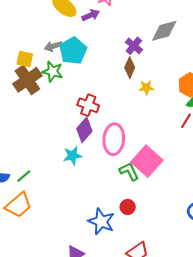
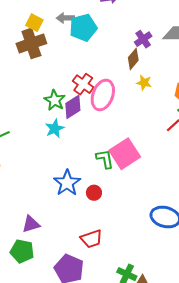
green star: (53, 71) -> (55, 100), moved
pink ellipse: (114, 139) -> (103, 95), moved
cyan star: (73, 156) -> (55, 129), turned -30
blue star: (101, 221) -> (67, 183), moved

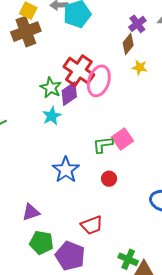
red cross: (83, 84) -> (79, 71), size x1.4
pink square: (125, 154) -> (123, 139), size x0.7
green L-shape: (105, 159) -> (103, 145), turned -85
red circle: (94, 193) -> (109, 179), moved
green pentagon: (22, 251) -> (41, 243), moved

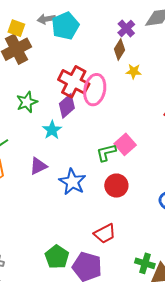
green star: (51, 88) -> (27, 102), moved, turned 30
red circle: (109, 179) -> (116, 186), size x1.5
purple triangle: (31, 212) -> (38, 166), moved
green pentagon: (41, 243) -> (57, 257), turned 30

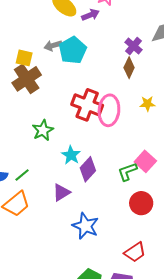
yellow star: (134, 71) -> (147, 104), moved
purple diamond: (67, 106) -> (88, 169), moved
blue star: (72, 182) -> (85, 226), moved

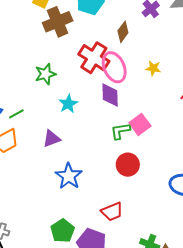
brown diamond: (129, 68) -> (123, 32), moved
brown cross: (27, 79) -> (58, 22), moved
pink ellipse: (109, 110) -> (114, 67), turned -40
purple diamond: (88, 169) -> (110, 95), moved, turned -55

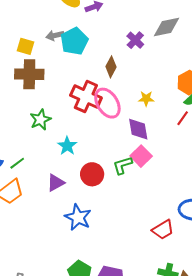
brown cross: (58, 22) -> (29, 74), moved, turned 32
purple diamond: (110, 95) -> (138, 129), moved
red circle: (128, 165) -> (92, 174), moved
red trapezoid: (112, 212) -> (163, 230), moved

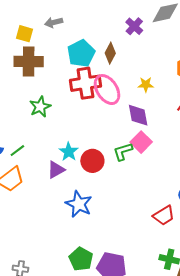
cyan pentagon: (74, 41) -> (81, 53), moved
red cross: (86, 97) -> (85, 83), turned -32
cyan star: (67, 146) -> (69, 152), moved

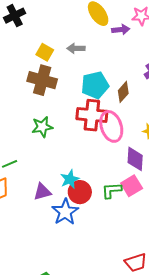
cyan star: (69, 152) -> (70, 179), moved
blue star: (79, 204) -> (65, 212), moved

